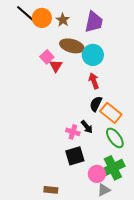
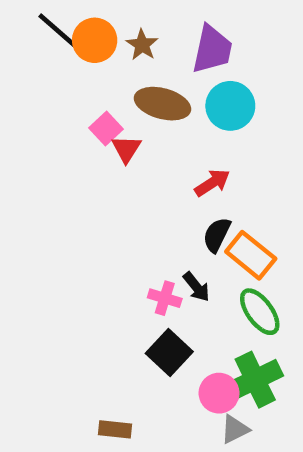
cyan circle: (93, 55) -> (230, 106), moved
red arrow: (94, 81) -> (212, 183), turned 77
black square: (75, 156) -> (169, 352), turned -30

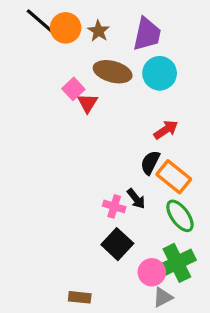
red arrow: (212, 183) -> (166, 130), moved

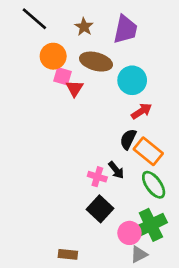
orange circle: (66, 28) -> (53, 56), moved
cyan circle: (160, 73) -> (132, 80), moved
pink square: (73, 89) -> (63, 76), turned -30

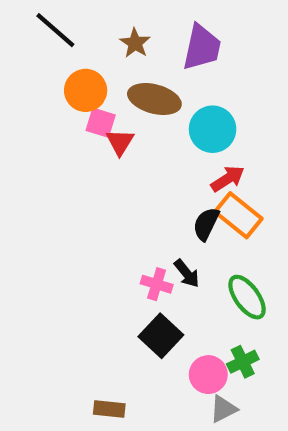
orange rectangle: (148, 151) -> (238, 215), moved
green cross: (151, 225) -> (243, 362), size x0.6

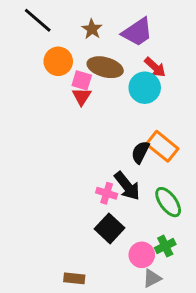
purple trapezoid: (202, 47) -> (137, 32), turned 44
pink square: (101, 123) -> (82, 80), moved
red arrow: (228, 179) -> (155, 67), moved, turned 75
black arrow: (187, 273) -> (127, 186), size x1.5

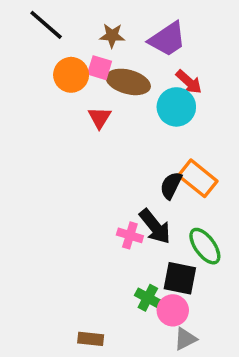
brown star: (92, 29) -> (112, 36), turned -30
pink square: (82, 80) -> (100, 68), moved
black square: (110, 228) -> (180, 278), moved, turned -32
green cross: (165, 246) -> (148, 298), moved, turned -36

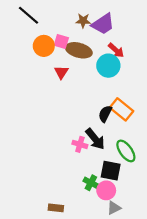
brown star: (112, 36) -> (83, 21), moved

